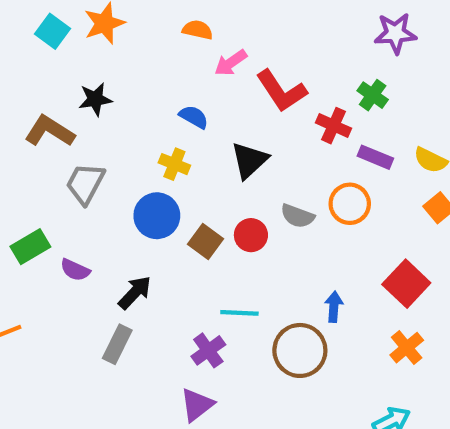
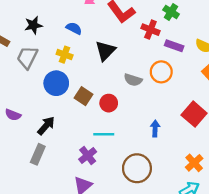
black star: (95, 99) -> (33, 25), moved
gray trapezoid: (85, 184) -> (27, 57), moved
red circle: (251, 235) -> (109, 103), moved
orange cross: (407, 348) -> (194, 163), moved
brown circle: (300, 350) -> (137, 168), moved

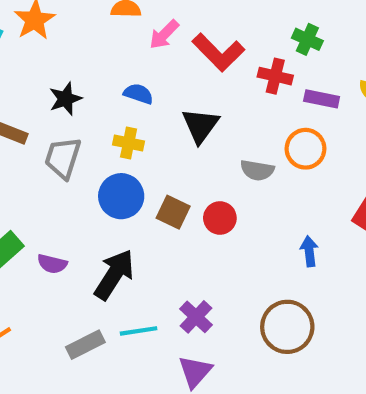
black arrow: (46, 126) -> (114, 275), size x1.4
cyan line: (104, 134) -> (139, 331), moved
gray rectangle: (38, 154) -> (85, 345), moved, turned 48

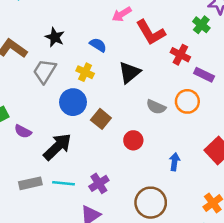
green cross: (307, 39) -> (201, 25), moved
black star: (65, 99) -> (55, 37), turned 30
red circle: (220, 218) -> (133, 140), moved

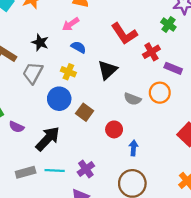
pink arrow: (122, 14) -> (71, 24), moved
red cross: (180, 55) -> (151, 52), turned 35
blue arrow: (175, 162) -> (133, 148), moved

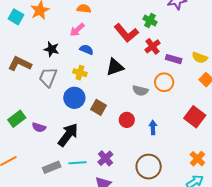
green cross: (168, 25) -> (150, 20), moved
black triangle: (107, 70) -> (115, 67), turned 30
blue arrow: (133, 148) -> (153, 127), moved

